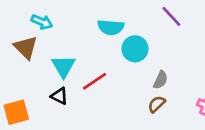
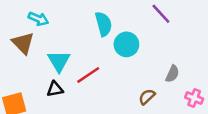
cyan semicircle: (111, 27) -> (103, 24), turned -110
gray semicircle: (161, 80) -> (172, 74), moved
black triangle: (59, 96) -> (55, 89), turned -36

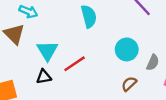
cyan circle: (126, 44) -> (127, 49), moved

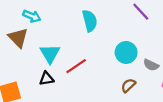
gray semicircle: (153, 62) -> (151, 65), turned 91

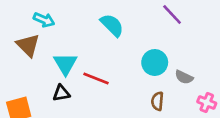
cyan semicircle: (90, 21) -> (112, 25), turned -30
red line: (76, 66) -> (96, 78), turned 55
brown semicircle: (128, 85) -> (157, 101), turned -42

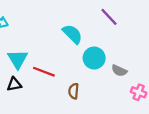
cyan semicircle: (112, 25) -> (72, 34), moved
brown semicircle: (157, 101) -> (74, 91), moved

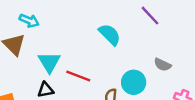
cyan circle: (94, 58) -> (134, 82), moved
gray semicircle: (119, 71) -> (163, 65), moved

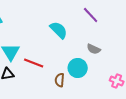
gray semicircle: (163, 65) -> (94, 49), moved

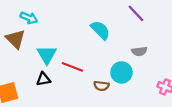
gray semicircle: (94, 49) -> (139, 51), turned -32
brown semicircle: (60, 80) -> (101, 86), turned -88

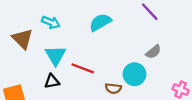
cyan arrow: (29, 18) -> (51, 22), moved
cyan semicircle: (100, 30) -> (100, 22), moved, turned -75
gray semicircle: (139, 51) -> (153, 52), turned -32

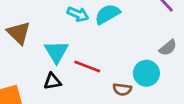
cyan arrow: (51, 22) -> (78, 14), moved

